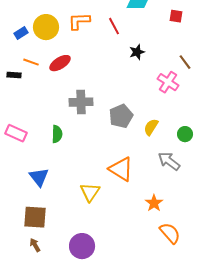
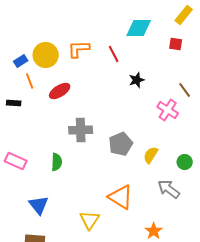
orange line: (31, 62) -> (30, 81), moved, turned 49

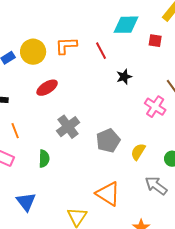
red square: (176, 44) -> (155, 41), moved
orange line: (30, 81) -> (15, 131), moved
gray cross: (81, 130) -> (68, 127), turned -35

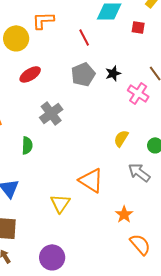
orange L-shape: (66, 46) -> (43, 20), moved
black star: (124, 77) -> (113, 73), moved
gray pentagon: (108, 141) -> (83, 74), moved

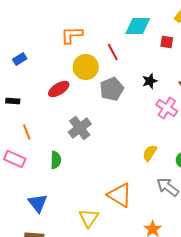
yellow circle: (16, 38) -> (86, 67), moved
black star: (113, 73) -> (150, 81), moved

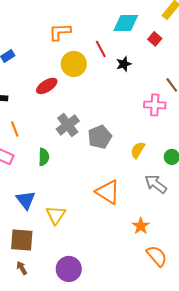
red square: (167, 42) -> (155, 39), turned 32
black star: (150, 81) -> (124, 64), moved
gray pentagon: (112, 89) -> (100, 137), moved
pink cross: (167, 108) -> (155, 105), turned -30
yellow triangle: (89, 218) -> (56, 215), moved

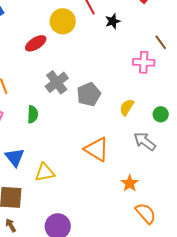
yellow triangle: (56, 215) -> (45, 172), turned 45

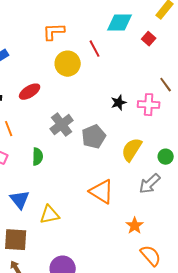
black star: (113, 21) -> (119, 103), moved
red ellipse: (36, 43) -> (30, 92), moved
yellow semicircle: (127, 107) -> (132, 150), size x1.4
gray arrow: (145, 141) -> (150, 184), turned -80

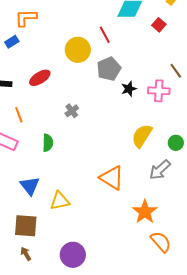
orange L-shape: (54, 32) -> (26, 18), moved
gray cross: (62, 125) -> (72, 111), size x0.6
gray pentagon: (94, 137) -> (109, 69), moved
orange star: (135, 226) -> (145, 212), size x1.4

